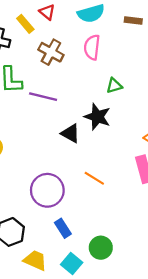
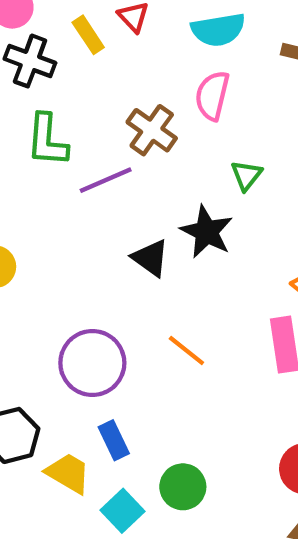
brown cross: (51, 52) -> (152, 130), moved
green triangle: (114, 86) -> (246, 175), turned -42
purple line: (43, 97) -> (106, 180), turned -44
yellow trapezoid: (35, 260) -> (68, 473), moved

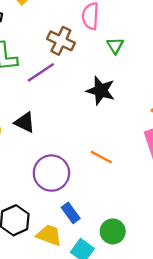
green triangle: (246, 175) -> (115, 46), moved
black triangle: (150, 258) -> (25, 122), moved

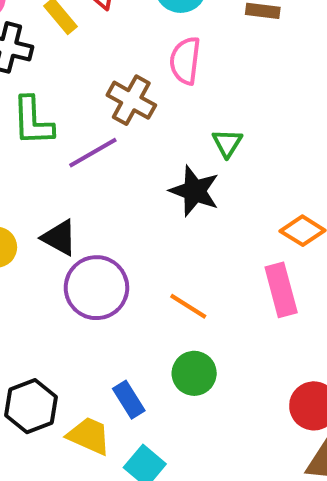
green triangle: (115, 46) -> (227, 143), moved
purple circle: (51, 173) -> (96, 288), moved
green circle: (113, 231) -> (194, 373), moved

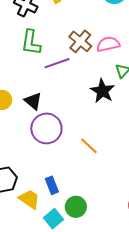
pink semicircle: (185, 61) -> (108, 44), moved, turned 60
green circle: (194, 373) -> (76, 207), moved

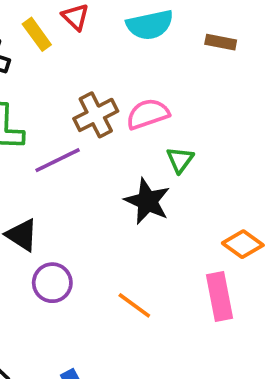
brown cross: (80, 41) -> (96, 115), turned 30
purple circle: (46, 128) -> (52, 283), size x0.7

